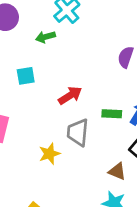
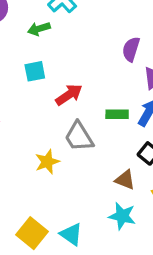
cyan square: (26, 76) -> (35, 71), moved
gray trapezoid: (78, 132) -> (79, 137), turned -36

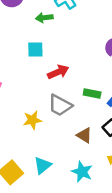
gray trapezoid: (79, 137) -> (60, 105), turned -40
brown triangle: (125, 180) -> (84, 135), moved
cyan triangle: (71, 234) -> (43, 165), moved, turned 36

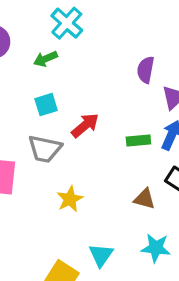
gray trapezoid: (60, 105) -> (45, 149), moved

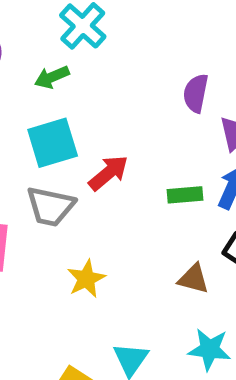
cyan square: (46, 105) -> (53, 143), size x1.5

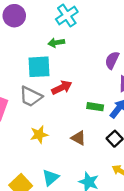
green arrow: (52, 77) -> (56, 43), moved
brown triangle: (193, 279) -> (78, 138), moved

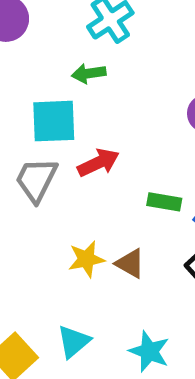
gray trapezoid: (31, 96) -> (36, 180), turned 90
yellow star: (39, 135) -> (86, 259), moved

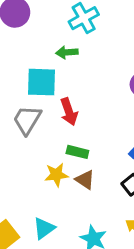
red arrow: (98, 163) -> (69, 112), turned 92
green rectangle: (164, 202) -> (77, 152), moved

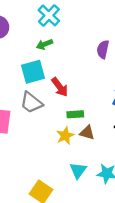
gray trapezoid: (27, 120) -> (31, 103), turned -65
cyan triangle: (44, 228) -> (78, 170), moved

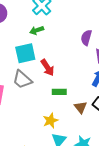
brown triangle: (87, 133) -> (81, 107), moved, turned 32
yellow star: (65, 136) -> (50, 121), moved

